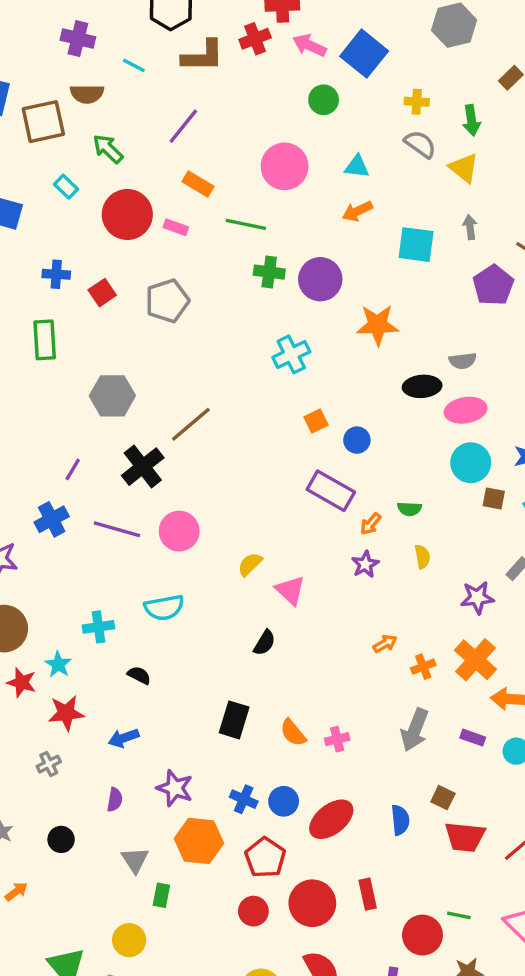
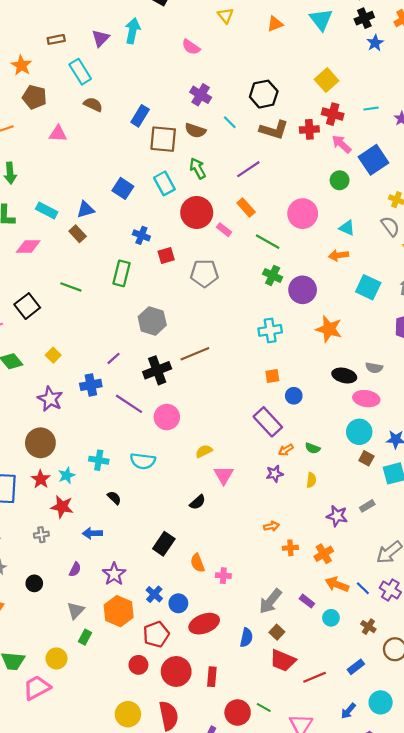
cyan rectangle: (66, 187) -> (164, 183), size x1.5
orange cross: (475, 660) -> (324, 554), size x0.7
gray arrow: (415, 730) -> (270, 601), moved

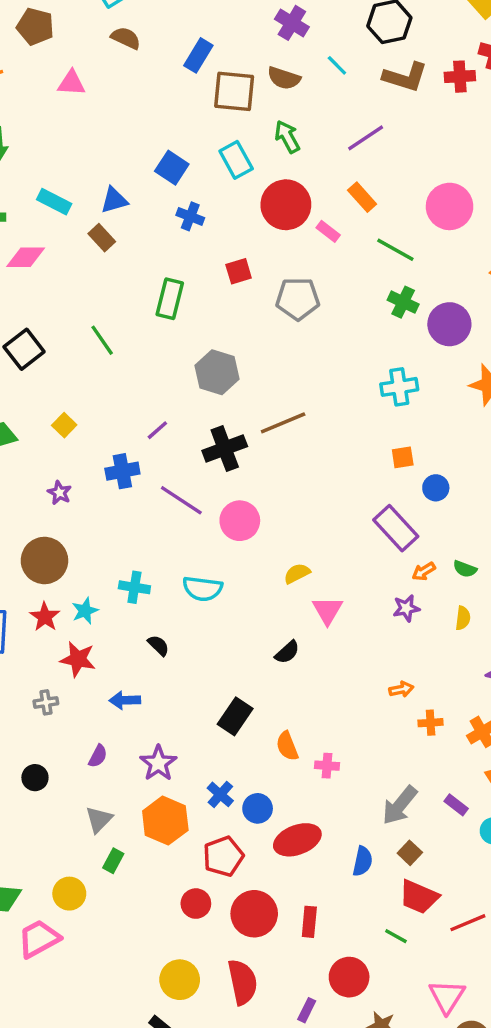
blue cross: (141, 235) -> (190, 216), moved
green line: (71, 287) -> (102, 340), moved, turned 35
purple star: (50, 399) -> (59, 493), size x0.6
green line: (264, 707) -> (396, 936), moved

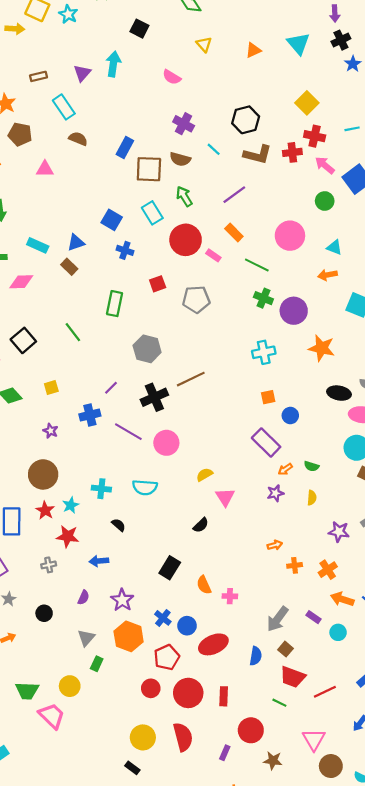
yellow square: (64, 425) -> (51, 388), turned 32
pink trapezoid: (39, 939) -> (52, 716), turned 76

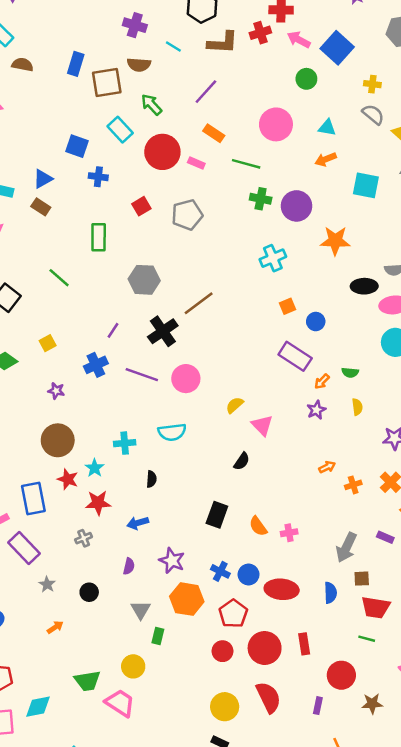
black semicircle: (119, 525) -> (151, 479), turned 64
red ellipse: (213, 644) -> (282, 589), turned 40
brown square: (286, 649) -> (362, 579), turned -32

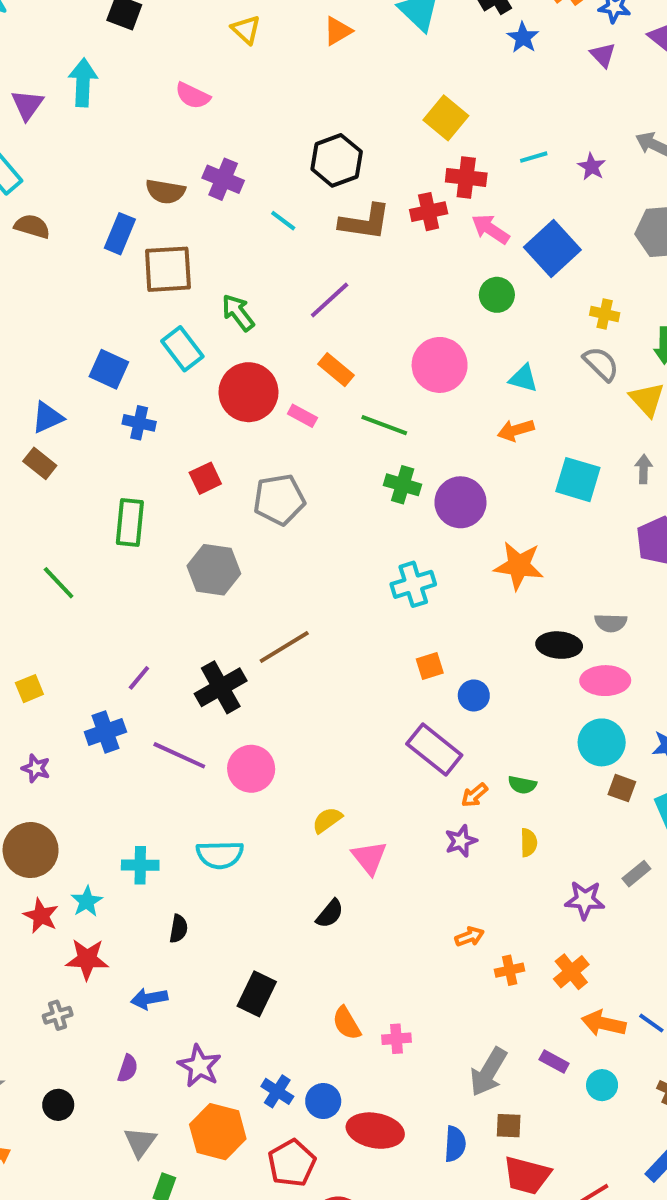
brown semicircle: (139, 65) -> (165, 192), moved
gray hexagon: (144, 280) -> (214, 570), moved
black rectangle: (217, 515) -> (257, 994), moved

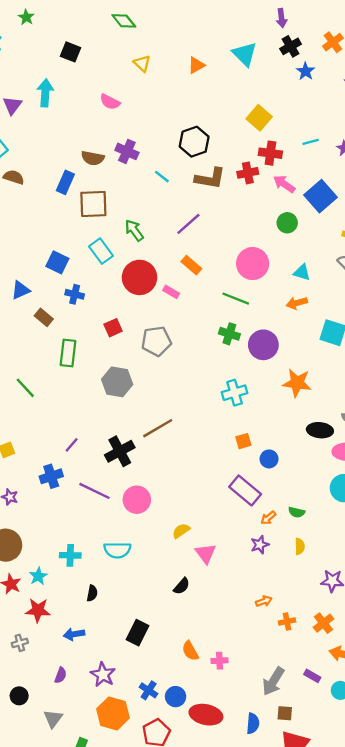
green line: (384, 425) -> (236, 299), moved
brown rectangle: (40, 463) -> (44, 317), moved
gray triangle: (140, 1142) -> (53, 719), moved

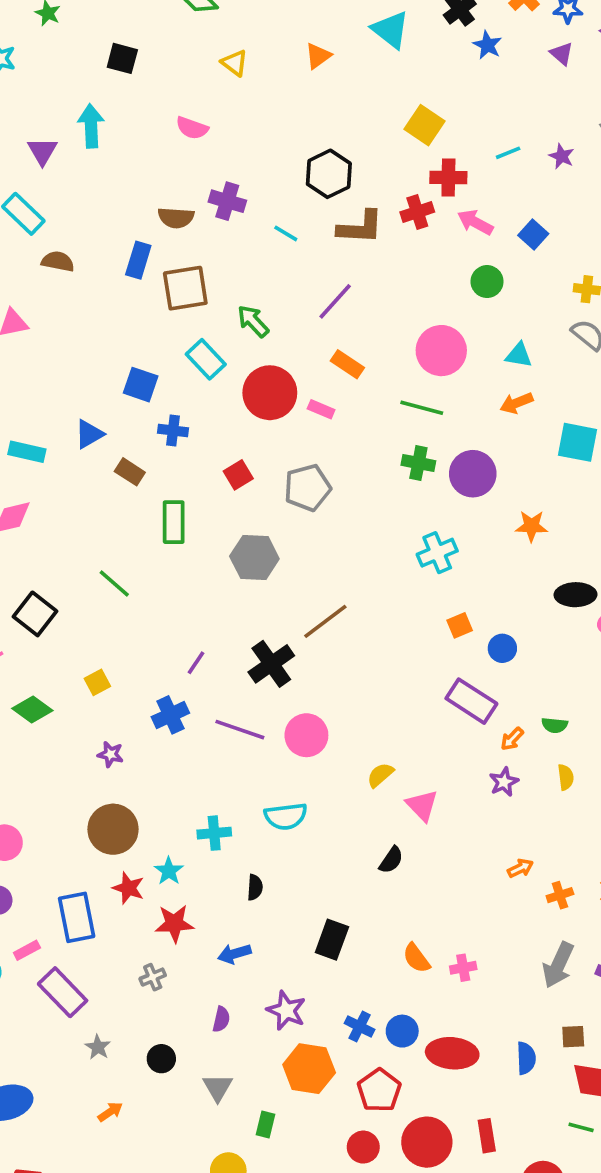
blue square: (320, 196) -> (533, 234), size x0.6
orange star: (297, 383) -> (531, 526), size x0.7
gray arrow: (273, 681) -> (558, 965), moved

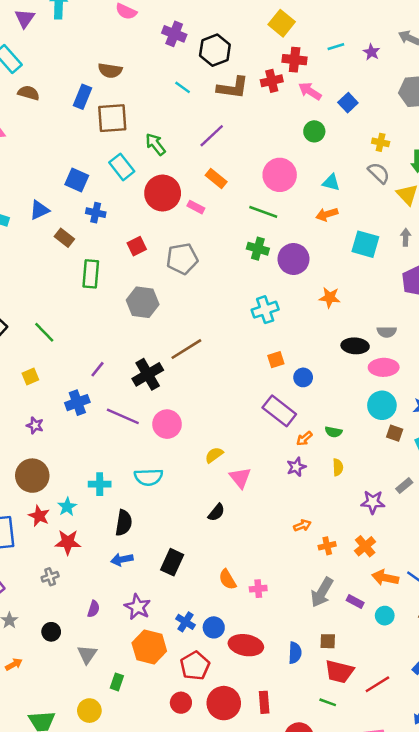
purple cross: (227, 201) -> (174, 34), moved
green line: (114, 583) -> (44, 332), moved
black semicircle: (255, 887) -> (124, 523), size x1.5
blue arrow: (234, 954) -> (122, 559), moved

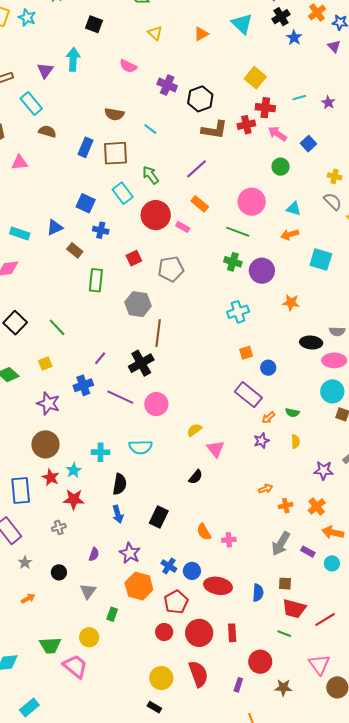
cyan line: (183, 87) -> (150, 129), moved
blue rectangle: (82, 97) -> (85, 147), moved
brown line: (186, 349) -> (158, 333), moved, turned -52
purple star: (35, 425) -> (48, 403), size x1.6
blue arrow: (122, 559) -> (118, 514), turned -96

